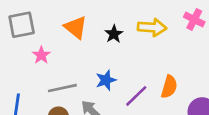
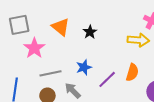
yellow arrow: (152, 27) -> (138, 40), moved
pink star: (41, 55) -> (34, 48), size x1.5

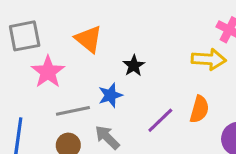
black star: (90, 32) -> (134, 66), moved
blue star: (84, 67) -> (110, 95), moved

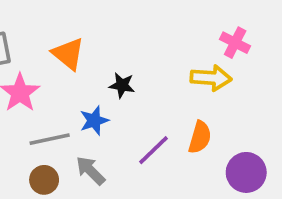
black star: (134, 66) -> (122, 85), turned -30

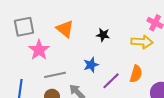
black star: (122, 85) -> (103, 35), moved
blue star: (94, 121) -> (91, 65), moved

